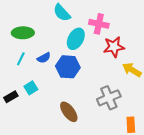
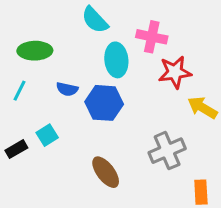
cyan ellipse: (76, 39) -> (116, 60), turned -35
blue semicircle: (44, 58) -> (67, 89), turned 40
cyan line: (21, 59) -> (20, 91), moved

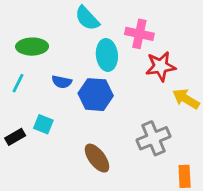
cyan square: (47, 135) -> (43, 124), turned -36

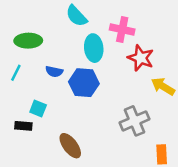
red star: (161, 66) -> (141, 58), turned 30
black rectangle: (15, 137) -> (23, 126), moved, turned 35
brown ellipse: (97, 158) -> (70, 146), moved

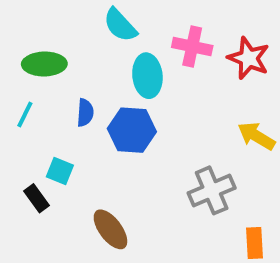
red star: (141, 58) -> (249, 58), moved
blue semicircle: (54, 72) -> (85, 113), turned -98
black rectangle: (23, 126) -> (37, 198), turned 49

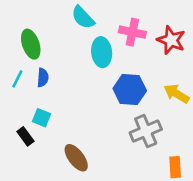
green ellipse: (44, 64) -> (31, 44), turned 72
blue semicircle: (85, 113) -> (43, 78), moved
blue hexagon: (132, 130) -> (130, 90), moved

